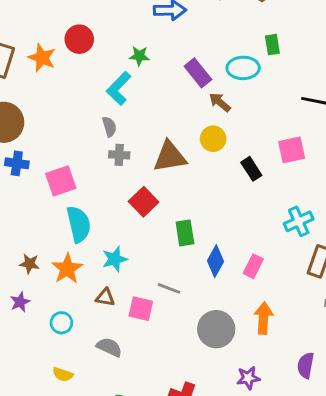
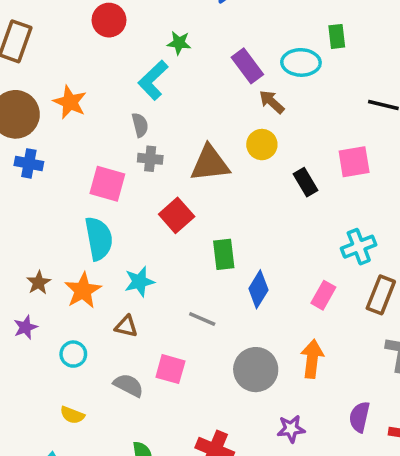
orange star: (42, 58) -> (70, 102), moved
pink square: (61, 181) -> (107, 184), moved, turned 32
brown star: (29, 264) -> (39, 283), turned 30
pink rectangle: (253, 266) -> (323, 295), moved
pink square: (141, 309) -> (170, 369), moved

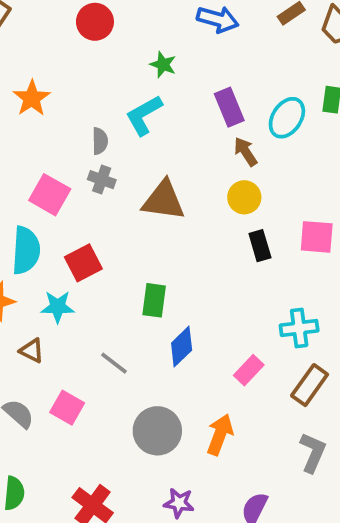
cyan ellipse: (301, 62) -> (287, 118), turned -72
cyan L-shape: (153, 80) -> (144, 115), moved
yellow circle: (262, 145) -> (244, 197), moved
red square: (177, 215) -> (83, 263), moved

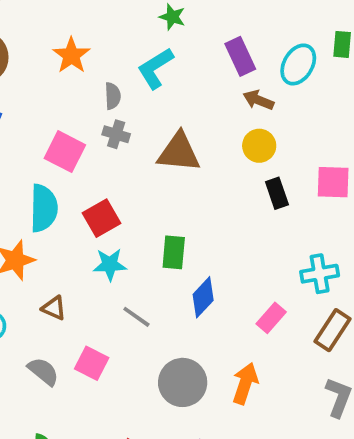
orange star: (32, 98) -> (71, 55), moved
brown arrow: (245, 152) -> (258, 100), turned -32
cyan star: (58, 307) -> (110, 265), moved

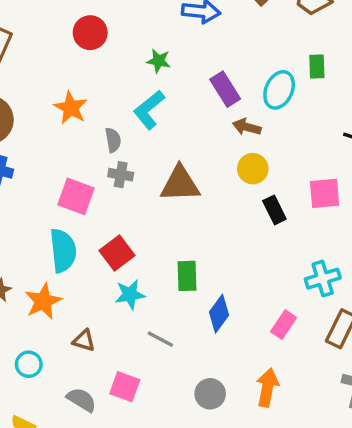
gray circle: (183, 382) -> (210, 394), size x0.7

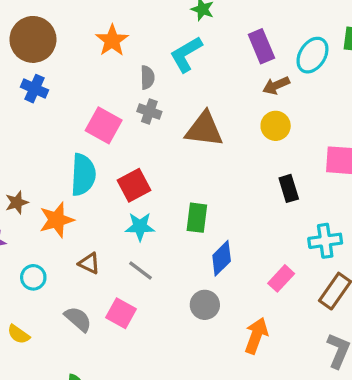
brown arrow: (247, 127) -> (276, 85), turned -48
black rectangle: (274, 210) -> (289, 188), moved
gray line: (160, 339) -> (141, 270), moved
gray circle: (210, 394) -> (205, 305), moved

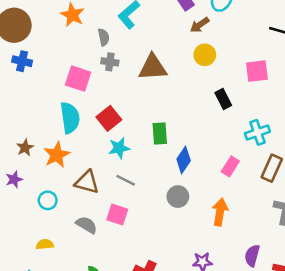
brown triangle: (89, 263) -> (87, 182), size x1.5
yellow semicircle: (19, 334) -> (45, 244), turned 150

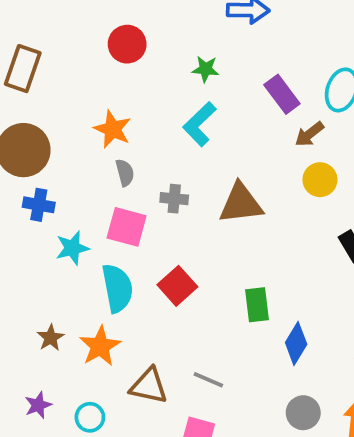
gray semicircle: (104, 37) -> (125, 173), moved
cyan star: (119, 148) -> (72, 248), moved
purple star: (14, 179) -> (38, 405), moved
gray circle: (178, 197) -> (303, 413), moved

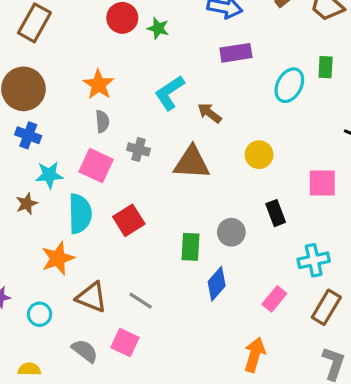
green star: (206, 69) -> (158, 28), moved
purple rectangle: (282, 94) -> (236, 53), moved, turned -72
brown arrow: (309, 134) -> (209, 113), moved, turned 65
brown star: (51, 338) -> (27, 204), moved
gray circle: (303, 413) -> (231, 232), moved

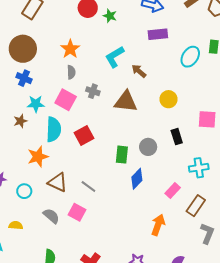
brown rectangle: (326, 307) -> (196, 206), moved

